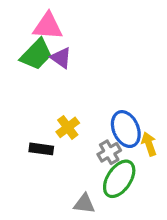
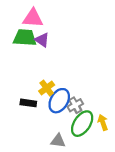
green trapezoid: (36, 54) -> (25, 38), turned -130
blue ellipse: (126, 129) -> (59, 101), moved, turned 55
yellow arrow: (149, 144) -> (103, 122), moved

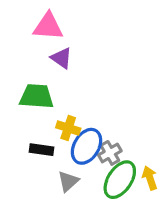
green trapezoid: (25, 38) -> (37, 96), moved
yellow cross: (47, 88) -> (68, 128), turned -35
gray triangle: (58, 141) -> (68, 181), moved, turned -49

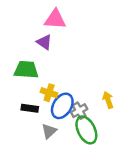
pink triangle: (48, 26) -> (55, 19), moved
yellow arrow: (150, 178) -> (108, 100), moved
green ellipse: (120, 180) -> (86, 130), turned -60

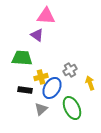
yellow cross: (49, 93) -> (41, 77), turned -32
gray cross: (79, 111) -> (70, 70), moved

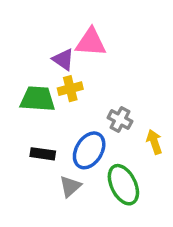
pink triangle: (46, 16) -> (91, 42), moved
gray cross: (70, 70) -> (120, 120), turned -32
yellow cross: (41, 77) -> (70, 89), moved

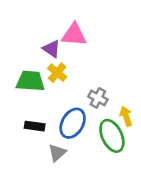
yellow cross: (70, 89) -> (57, 73), turned -36
green ellipse: (123, 185) -> (112, 136), moved

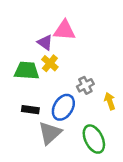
gray cross: (98, 98) -> (85, 85), turned 35
green ellipse: (112, 136) -> (94, 139), moved
gray triangle: (57, 153) -> (50, 133), size x1.5

